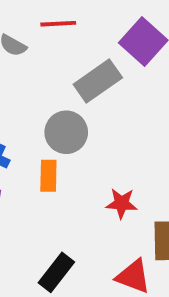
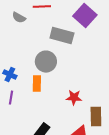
gray rectangle: (98, 81) -> (62, 36), turned 50

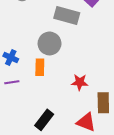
purple line: (11, 98) -> (12, 82), turned 72

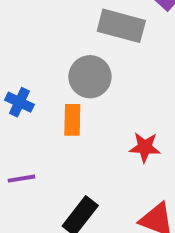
purple line: (12, 82) -> (21, 179), moved

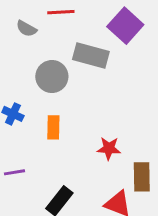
gray circle: (90, 77) -> (52, 77), moved

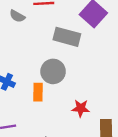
gray circle: (52, 77) -> (53, 71), moved

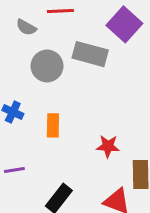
gray circle: (53, 71) -> (47, 66), moved

